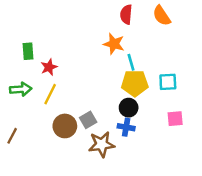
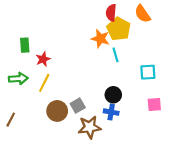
yellow pentagon: (135, 83) -> (119, 29), moved, turned 30

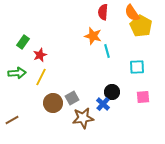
yellow pentagon: (119, 29) -> (141, 26), moved
green rectangle: (25, 45) -> (23, 42), turned 40
black circle: (113, 95) -> (112, 92), moved
blue cross: (111, 112) -> (103, 104), turned 32
brown line: (11, 120) -> (12, 120), moved, turned 32

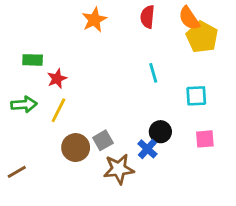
orange star: (93, 36) -> (94, 20), moved, turned 30
green rectangle: (23, 42) -> (33, 60), turned 56

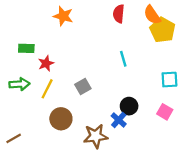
orange star: (94, 20) -> (63, 16), moved, turned -30
cyan square: (196, 96) -> (169, 80), moved
pink square: (205, 139) -> (165, 112), turned 35
gray square: (103, 140) -> (83, 86), moved

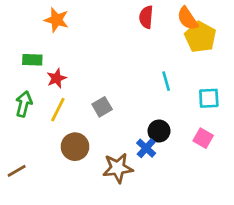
orange star: (63, 16) -> (56, 20), moved
cyan line: (123, 59) -> (166, 81), moved
green arrow: (19, 84) -> (24, 104), turned -72

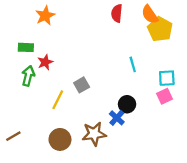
orange star: (56, 20) -> (45, 16), turned 30
green arrow: (24, 104) -> (28, 76), moved
yellow line: (58, 110) -> (58, 100), moved
pink square: (203, 138) -> (165, 96), moved, turned 35
brown circle: (75, 147) -> (60, 139), moved

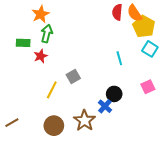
red semicircle: (117, 13) -> (117, 12), moved
green arrow: (28, 76) -> (47, 34), moved
cyan square: (167, 78) -> (150, 49), moved, turned 35
brown star: (94, 134) -> (85, 121), turned -30

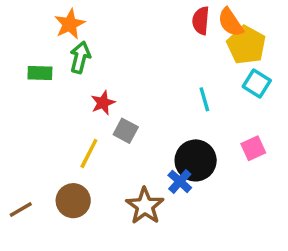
red star: (41, 56) -> (103, 103), moved
gray square: (73, 77) -> (126, 131), turned -32
black circle: (114, 94) -> (196, 160), size x1.5
brown circle: (54, 126) -> (73, 201), moved

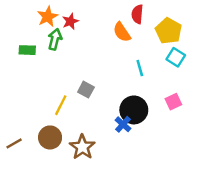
orange semicircle: (231, 22) -> (122, 32), moved
red star: (103, 103) -> (70, 21), moved
brown star: (145, 206) -> (82, 147), moved

